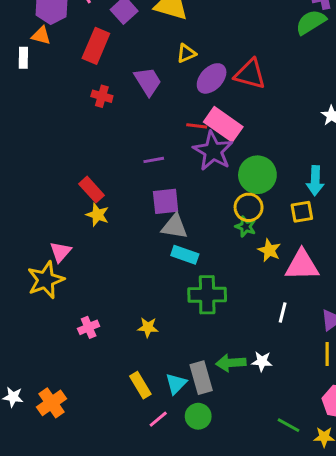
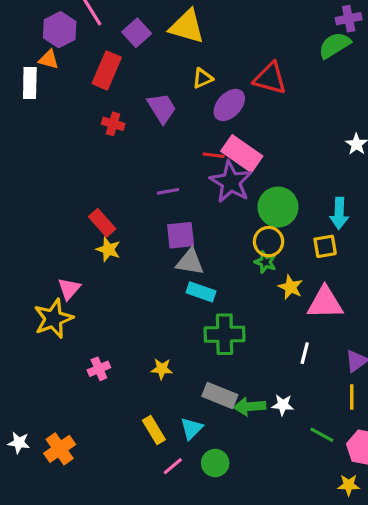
white rectangle: (23, 58) -> (30, 83), size x1.4
red triangle: (250, 74) -> (270, 78), moved
gray rectangle: (201, 378) -> (220, 395), moved, turned -52
green line: (289, 425) -> (322, 435), moved

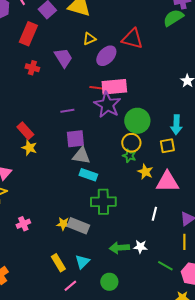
pink rectangle: (242, 154) -> (114, 87), turned -40
gray rectangle: (220, 395) -> (78, 226), moved
green circle: (215, 463) -> (109, 282), moved

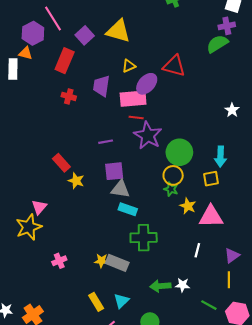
purple trapezoid: (63, 58) -> (101, 86), turned -140
pink rectangle: (114, 87) -> (133, 99), moved
yellow star: (29, 148) -> (76, 181), moved

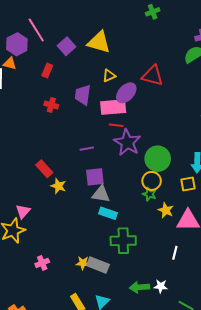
red rectangle: (65, 61) -> (47, 71), size x0.6

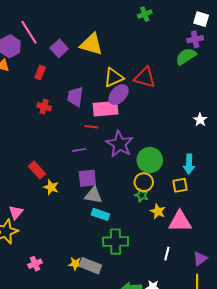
yellow triangle: (109, 76) -> (114, 77), moved, size x1.5
red line: (116, 125) -> (91, 127), moved

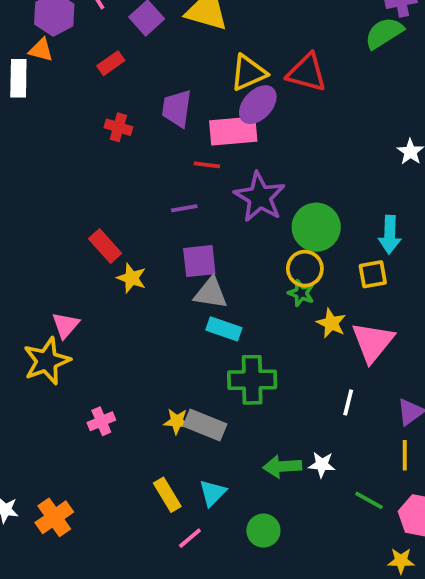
red rectangle: (40, 72) -> (111, 63), turned 32
pink triangle: (180, 221) -> (373, 342), turned -50

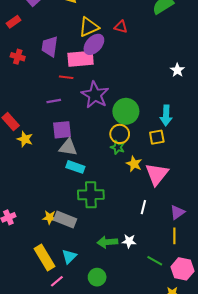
red triangle: (307, 73) -> (121, 27), size x0.6
yellow rectangle: (167, 495) -> (45, 258), size x1.4

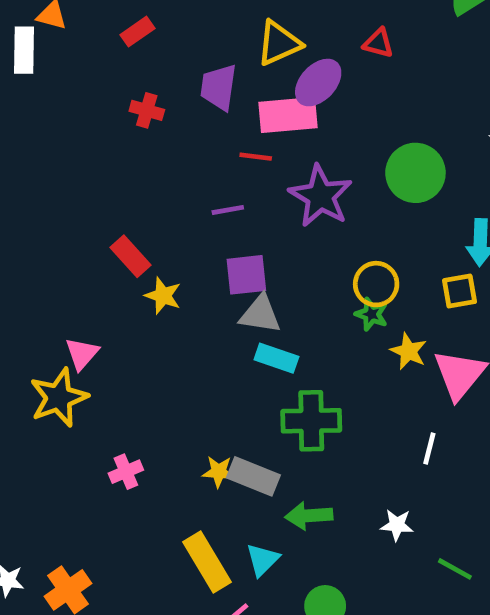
yellow triangle: (89, 27) -> (279, 43), moved
green circle: (126, 111) -> (415, 173), moved
green arrow: (107, 242) -> (309, 516), moved

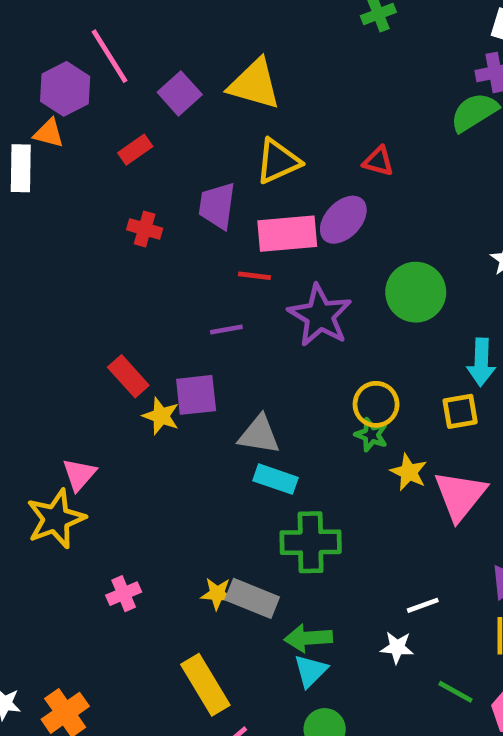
purple ellipse: (318, 83) -> (343, 220), moved
purple square: (246, 275) -> (196, 395), moved
white line: (429, 449) -> (423, 605), moved, turned 56
cyan triangle: (263, 560) -> (311, 671), moved

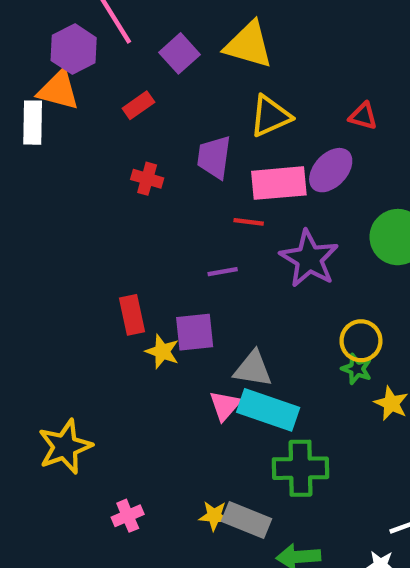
orange triangle: (49, 133) -> (59, 90), size x1.5
red rectangle: (128, 376) -> (132, 315), turned 30
pink triangle: (79, 474) -> (225, 406), moved
cyan rectangle: (276, 479) -> (268, 410), size x1.5

